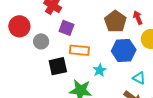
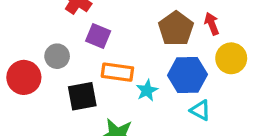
red circle: (19, 26) -> (24, 77), moved
cyan star: (100, 70) -> (147, 90), moved
cyan triangle: (139, 78) -> (200, 110), moved

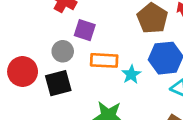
gray circle: (57, 56) -> (63, 51), moved
black square: (82, 96) -> (58, 83), moved

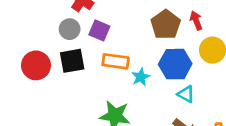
gray circle: (63, 51) -> (70, 29), moved
black square: (58, 83) -> (72, 61), moved

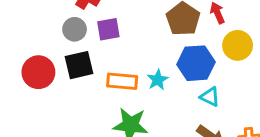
purple square: (99, 30) -> (108, 29), turned -30
orange rectangle: (116, 61) -> (122, 81), moved

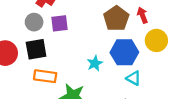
orange rectangle: (122, 81) -> (45, 76), moved

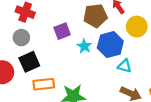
brown pentagon: (116, 18) -> (95, 16), turned -30
purple square: (60, 23) -> (62, 31), moved
cyan star: (95, 63) -> (84, 46), moved

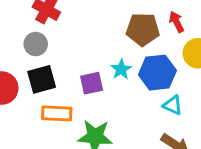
purple square: (62, 31) -> (92, 83), moved

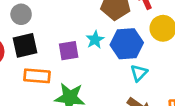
cyan triangle: (173, 105) -> (139, 73), turned 48

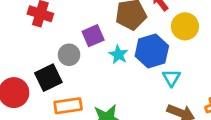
gray circle: (21, 14) -> (69, 55), moved
purple square: (69, 51) -> (93, 36), moved

